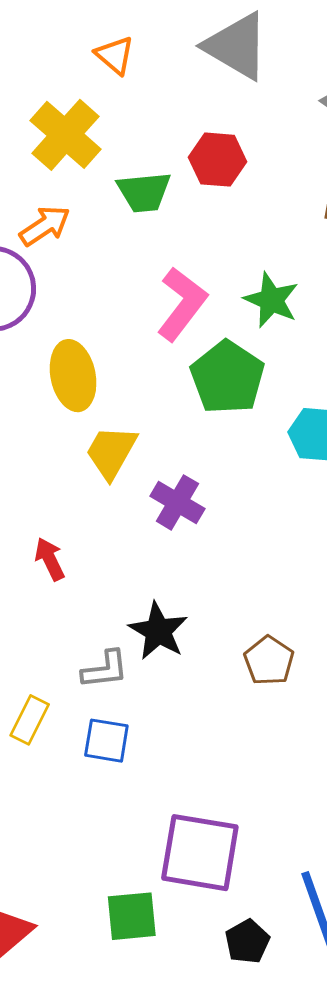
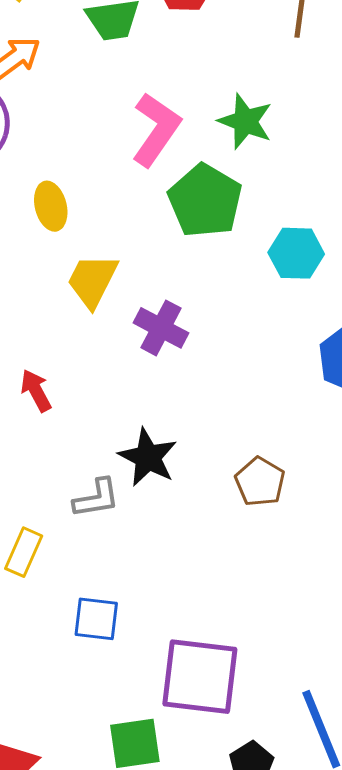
yellow ellipse: (73, 376) -> (51, 206), size x0.7
blue square: (106, 741) -> (96, 619), moved

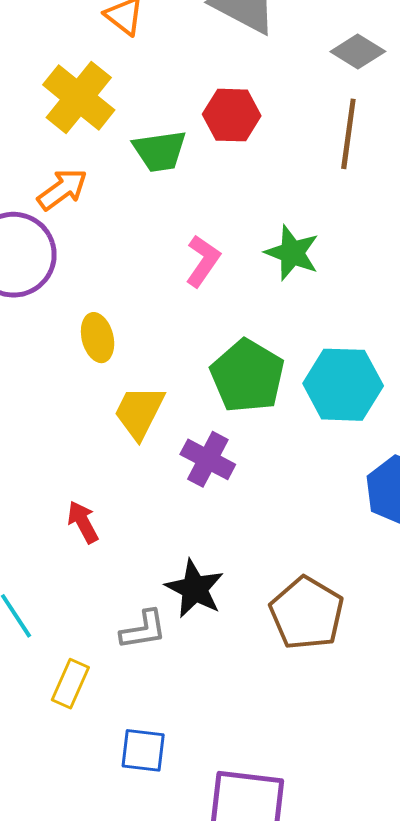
pink L-shape: (156, 129) -> (203, 261), size x0.7
green pentagon: (205, 201) -> (247, 376), moved
cyan hexagon: (296, 253) -> (343, 385), size x1.4
brown pentagon: (260, 482) -> (307, 613), size x1.5

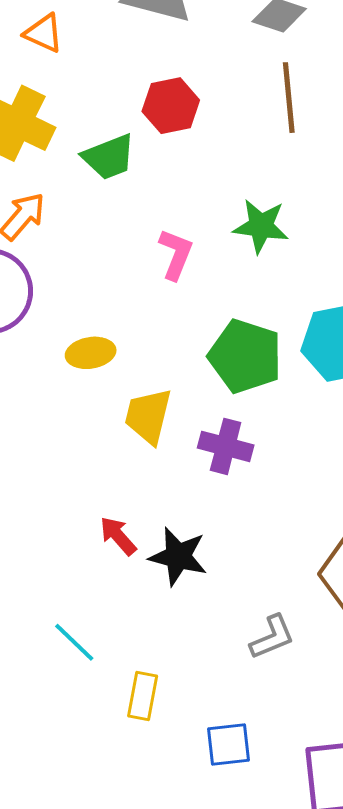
yellow ellipse: (98, 338) -> (91, 353), turned -72
black star: (195, 589) -> (178, 556), moved
gray L-shape: (143, 630) -> (272, 637), moved

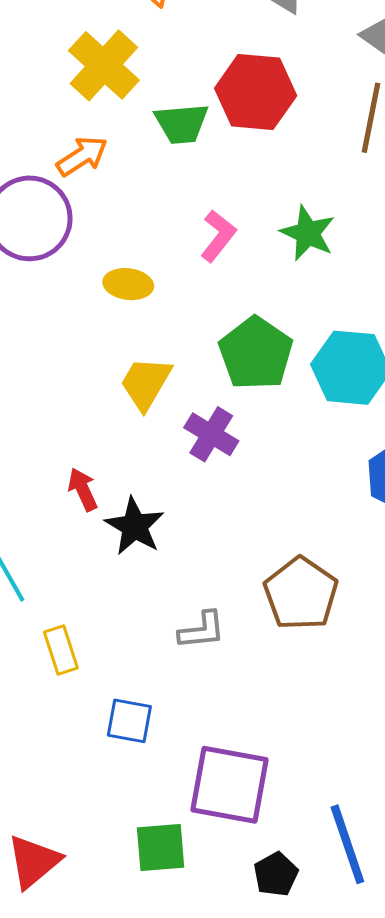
red hexagon: (171, 106) -> (256, 92), size x1.4
yellow ellipse: (91, 353) -> (128, 284), moved
yellow rectangle: (143, 696) -> (61, 650), turned -45

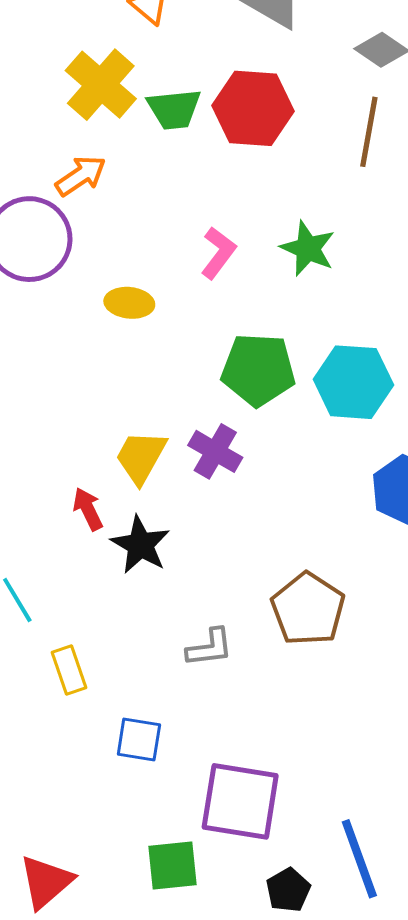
green trapezoid: (182, 124) -> (174, 109), moved
green pentagon: (256, 353) -> (258, 370), turned -30
yellow trapezoid: (146, 383) -> (141, 457), moved

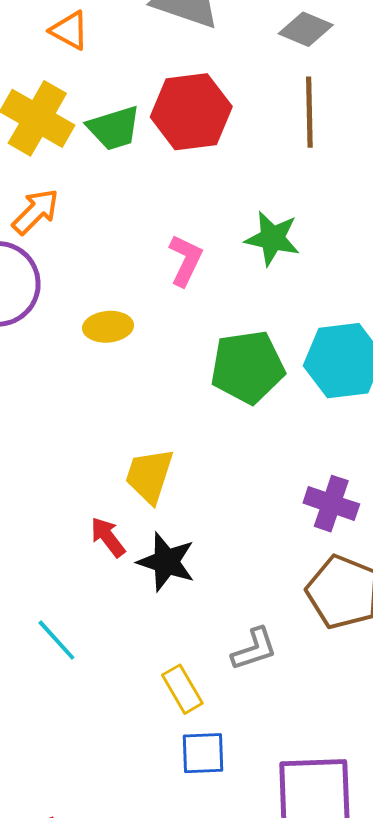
purple cross: (215, 451) -> (331, 504), moved
yellow rectangle: (69, 670) -> (182, 689), moved

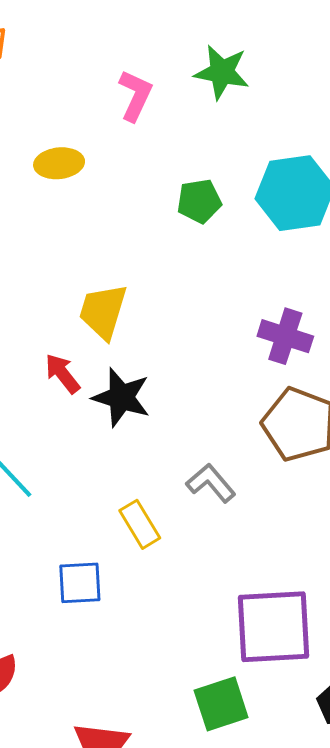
green pentagon: (248, 367) -> (199, 201), size x0.6
gray L-shape: (254, 649) -> (211, 483), turned -111
blue square: (203, 753) -> (80, 583), moved

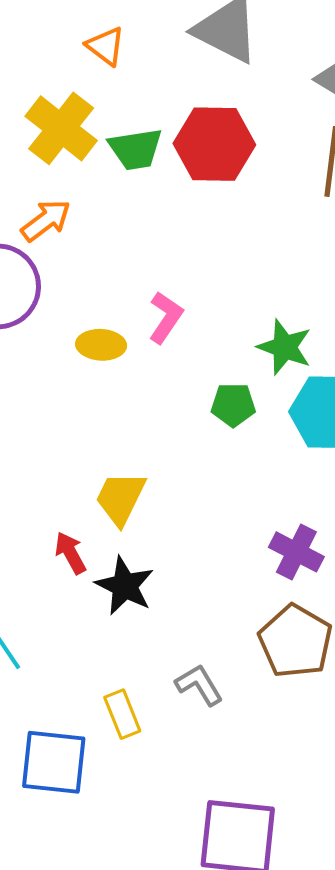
green star: (222, 72) -> (285, 347), moved
pink L-shape: (135, 95) -> (166, 317), moved
blue square: (80, 583) -> (54, 762), size x1.5

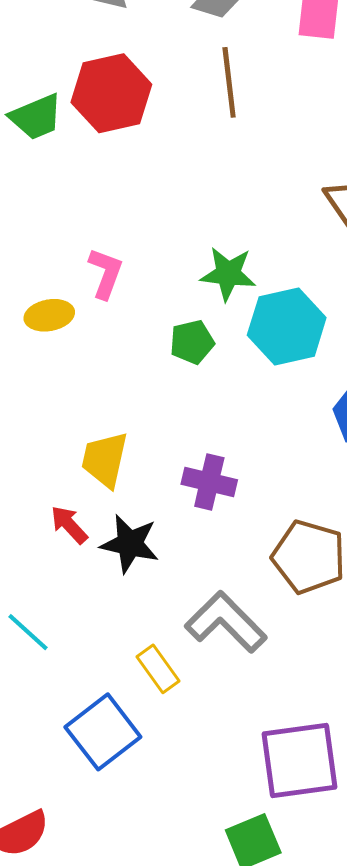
purple cross: (296, 552) -> (209, 482), moved
gray L-shape: (199, 685) -> (226, 622), size x1.6
blue square: (54, 762) -> (103, 732), turned -30

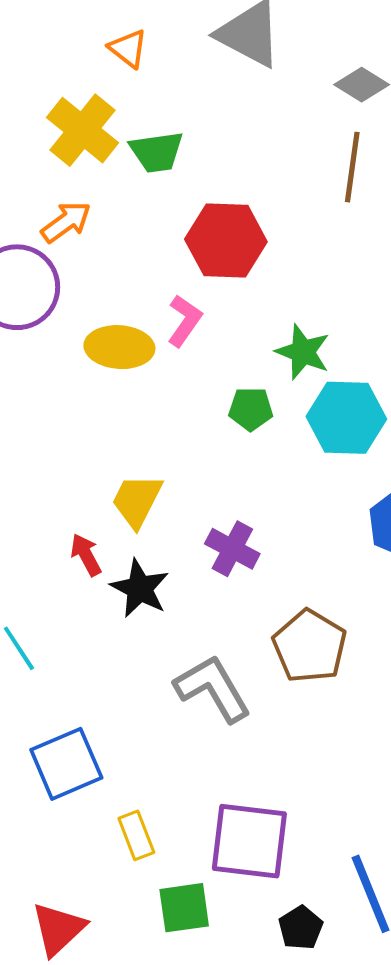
red hexagon: (111, 93) -> (226, 240), moved
yellow ellipse: (49, 315) -> (119, 347), size x1.4
yellow rectangle: (158, 669) -> (136, 835), moved

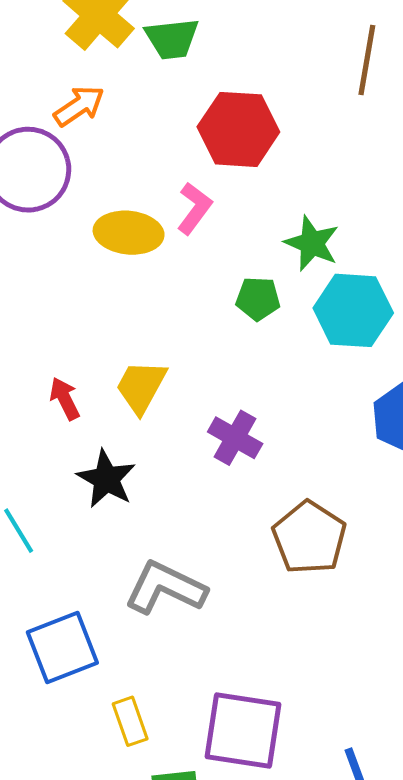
red arrow: (86, 555) -> (65, 399), moved
black star: (140, 588) -> (106, 479), moved
gray L-shape: (213, 688) -> (165, 588), moved, turned -36

